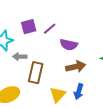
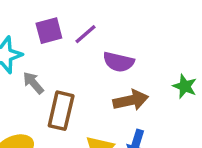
gray arrow: (20, 57) -> (33, 83), turned 48

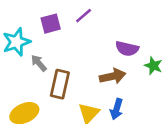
purple line: (85, 34) -> (84, 16), moved
purple semicircle: (119, 62) -> (127, 49), moved

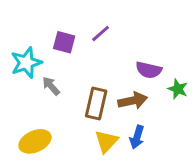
purple square: (51, 24) -> (64, 42), turned 30
brown rectangle: (60, 84) -> (96, 103), moved

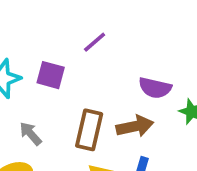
purple square: (64, 42) -> (51, 75), moved
gray arrow: (51, 86) -> (31, 134), moved

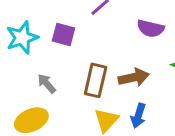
purple semicircle: (155, 88) -> (151, 28), moved

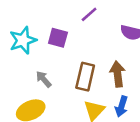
brown arrow: (134, 77) -> (118, 74), turned -85

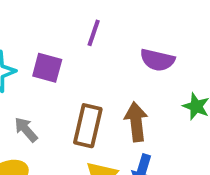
purple line: (89, 14) -> (94, 33), turned -30

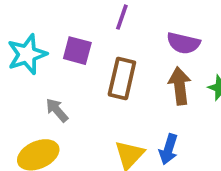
brown arrow: (136, 122) -> (180, 86), moved
brown rectangle: (88, 126) -> (122, 79), moved

